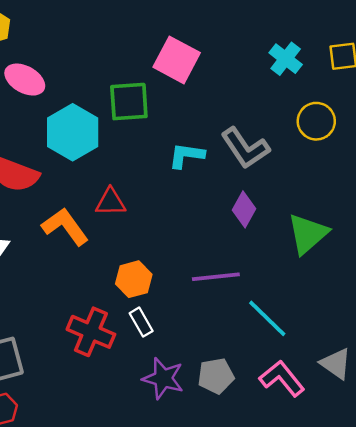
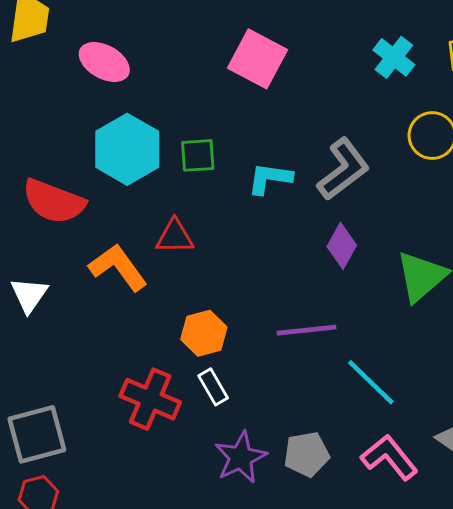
pink ellipse: (25, 80) -> (104, 62), moved
green square: (129, 102) -> (198, 155), moved, size x0.7
gray L-shape: (245, 148) -> (343, 169), turned -93
purple star: (163, 378) -> (241, 457), turned 30

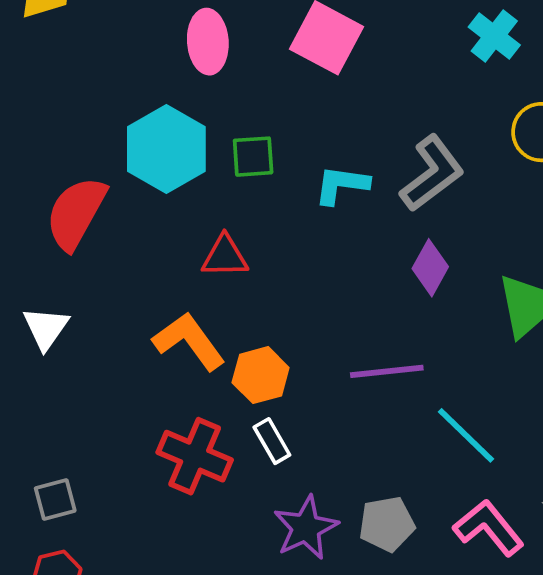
pink ellipse: (104, 62) -> (208, 42), moved, turned 57
red semicircle: (54, 201) -> (76, 213), turned 98
orange L-shape: (118, 267) -> (189, 341), moved
gray square: (37, 434) -> (55, 499), size x0.6

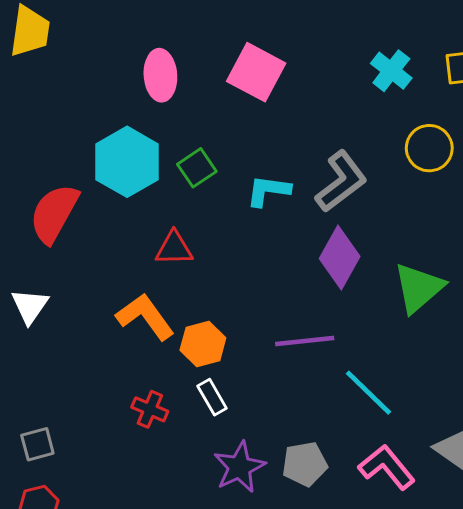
green square: (253, 157) -> (197, 168), turned -30
purple diamond: (430, 268) -> (340, 257), size x1.4
red cross: (195, 456) -> (150, 409), size x0.6

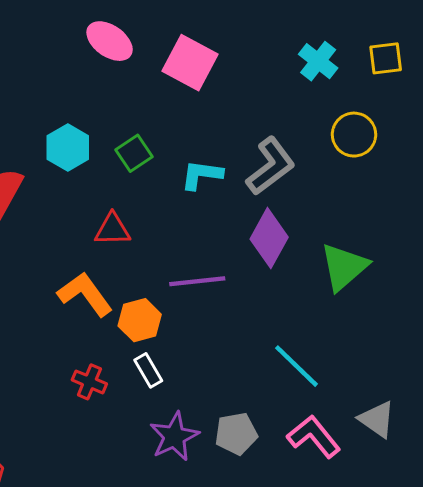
pink ellipse: (160, 75) -> (110, 41), moved, turned -51
cyan hexagon: (127, 162) -> (68, 147), size x0.7
purple line: (305, 341) -> (197, 281), moved

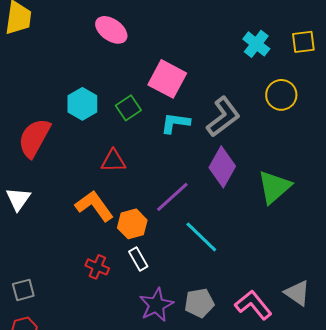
pink square: (190, 63) -> (167, 79), moved
purple line: (197, 281) -> (172, 197), turned -36
cyan line: (296, 366) -> (201, 237), moved

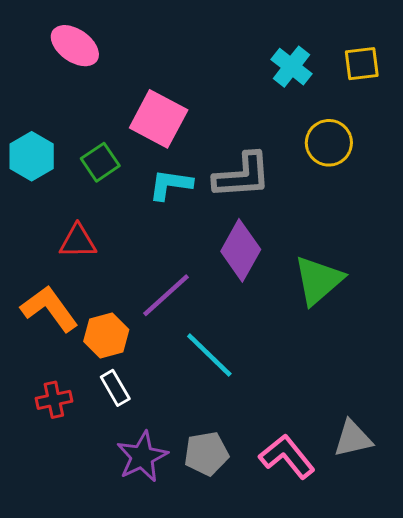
gray L-shape: (223, 117) -> (242, 176), turned 33
red cross: (97, 267) -> (54, 400), turned -35
gray triangle: (297, 293) -> (353, 439), turned -48

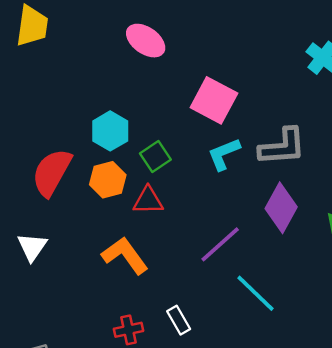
green square: (100, 162) -> (155, 157), moved
cyan L-shape: (170, 185) -> (224, 154), turned -30
orange hexagon: (106, 336) -> (108, 180), moved

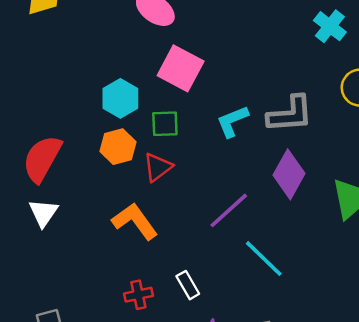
pink square: (214, 100) -> (181, 68), moved
green square: (155, 157) -> (165, 124), turned 32
red semicircle: (52, 172) -> (42, 159), moved
red triangle: (148, 200) -> (158, 167), turned -36

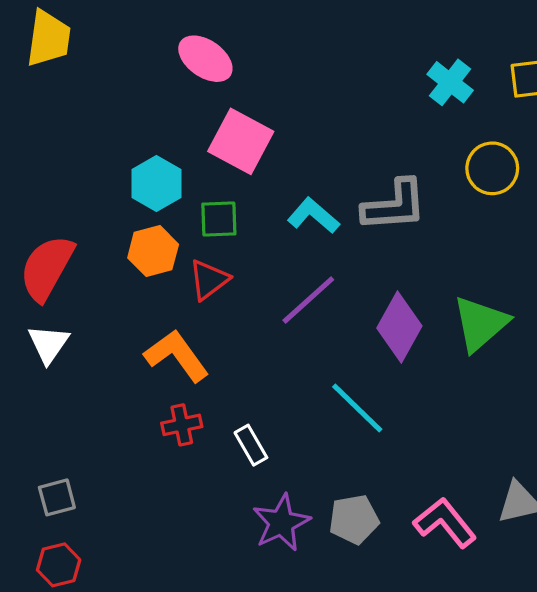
cyan L-shape: (232, 121) -> (313, 216), turned 63
purple diamond: (289, 174) -> (399, 327), moved
purple line: (229, 210) -> (308, 300), moved
red cross: (138, 295) -> (182, 425), moved

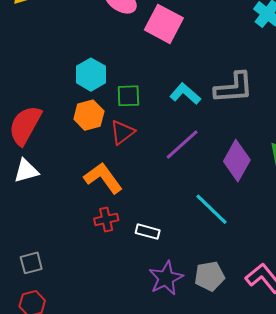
pink square: (241, 141) -> (164, 24), moved
white triangle: (48, 344) -> (26, 171), turned 40
white rectangle: (251, 445) -> (148, 232), turned -45

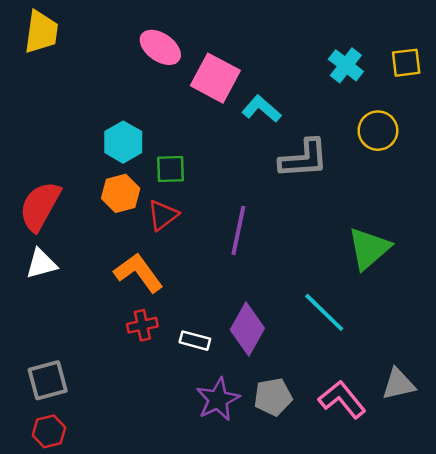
cyan L-shape: (185, 94) -> (261, 109), moved
purple line: (182, 144) -> (238, 230), turned -36
purple diamond: (237, 161) -> (247, 329), moved
cyan line: (211, 209) -> (324, 312), moved
gray square: (31, 263) -> (48, 380), size x1.4

